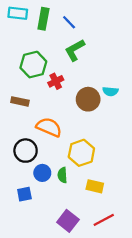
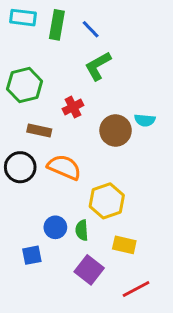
green hexagon: (33, 65) -> (25, 85), moved
brown rectangle: (20, 101) -> (39, 131), moved
black circle: (26, 151) -> (20, 167), moved
purple square: (68, 221) -> (89, 270), moved

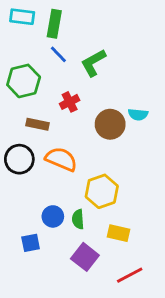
blue line: (91, 29) -> (58, 54), moved

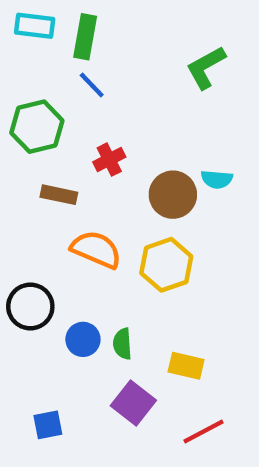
green L-shape: (93, 63) -> (206, 67), moved
black circle: (19, 159) -> (30, 306), moved
yellow hexagon: (102, 191) -> (166, 265), moved
blue square: (31, 243) -> (48, 425), moved

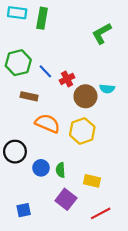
blue line: (92, 85) -> (45, 71), moved
red cross: (109, 160) -> (67, 79), moved

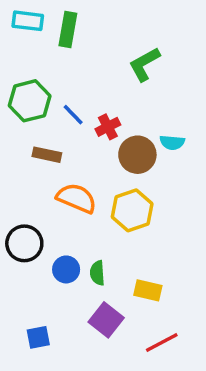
green L-shape: (102, 33) -> (144, 64), moved

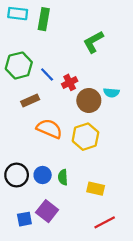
brown rectangle: (47, 155) -> (30, 100), turned -36
black circle: (24, 243) -> (17, 175), moved
purple square: (106, 320) -> (47, 211), moved

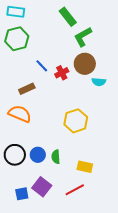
green rectangle: (44, 19) -> (68, 17), moved, turned -48
green hexagon: (19, 65) -> (17, 39), moved
brown circle: (89, 100) -> (85, 64), moved
orange semicircle: (49, 129) -> (20, 114), moved
red line: (105, 222) -> (75, 190), moved

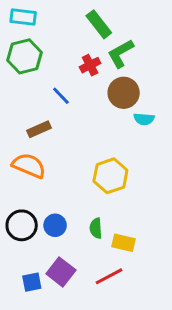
red cross: (62, 73) -> (90, 65), moved
green semicircle: (56, 157) -> (96, 228), moved

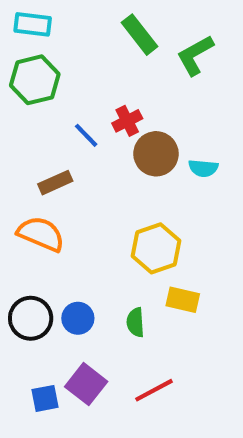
green L-shape: (121, 53) -> (195, 55), moved
red cross: (90, 65) -> (127, 121), moved
brown circle: (124, 93) -> (156, 154), moved
yellow rectangle: (124, 243) -> (183, 300), moved

